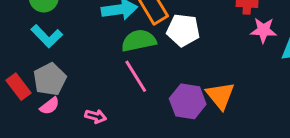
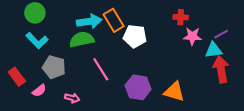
green semicircle: (139, 41) -> (82, 39), moved
gray pentagon: (50, 79) -> (54, 67), moved, turned -30
orange triangle: (220, 96) -> (174, 92), moved, turned -35

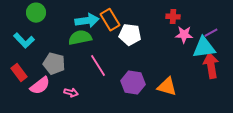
cyan L-shape: (37, 41) -> (24, 41), moved
cyan triangle: (214, 50) -> (204, 48), size x1.4
pink semicircle: (39, 91) -> (40, 86), size x1.5

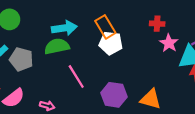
orange rectangle: (110, 20) -> (105, 27), moved
pink star: (184, 35) -> (169, 43), turned 30
gray pentagon: (54, 64) -> (21, 59), moved

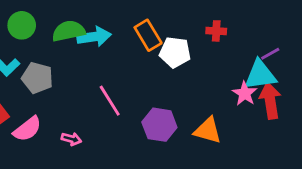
white pentagon: (111, 43) -> (175, 52), moved
pink star: (169, 43) -> (245, 93), moved
green semicircle: (57, 46) -> (69, 31), moved

